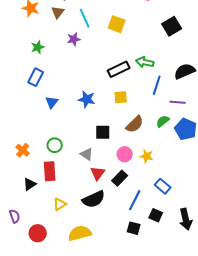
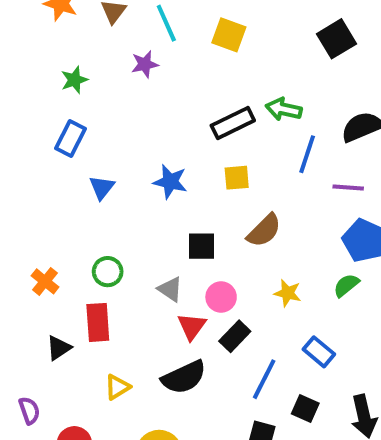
green semicircle: (163, 121) -> (346, 285), moved
pink circle: (125, 154) -> (221, 297), moved

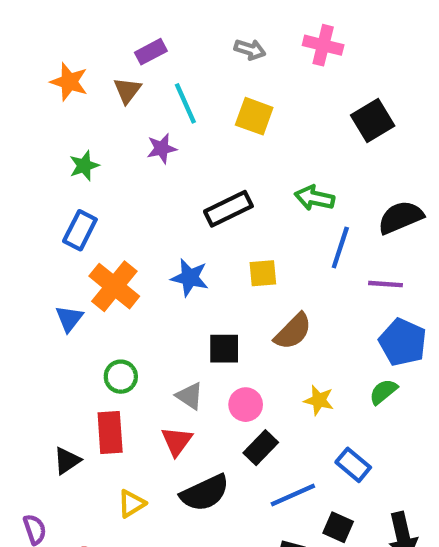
black rectangle: (233, 123) -> (228, 209), moved
blue triangle: (102, 187) -> (69, 319), moved
orange cross: (45, 281) -> (114, 286), moved, size x1.6
red triangle: (192, 326) -> (177, 441), moved
blue line: (264, 379) -> (293, 495), turned 39

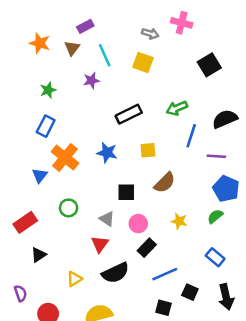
gray arrow: (250, 49) -> (150, 34), moved
green arrow: (314, 198) -> (177, 108), turned -35
red rectangle: (110, 433) -> (25, 222), moved, turned 60
blue rectangle: (353, 465) -> (215, 257), moved

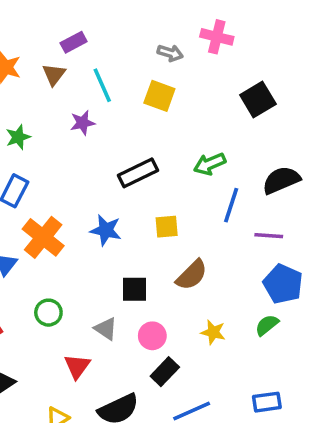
red triangle: (100, 244) -> (77, 366), moved
blue rectangle: (215, 257) -> (267, 402), moved, turned -48

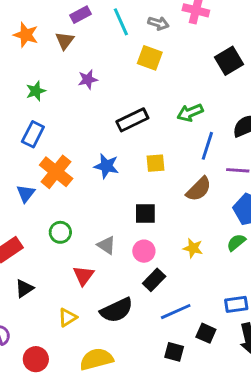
cyan line: (102, 85) -> (121, 22), moved
brown semicircle: (192, 275) -> (199, 189), moved
black square: (134, 289) -> (145, 214), moved

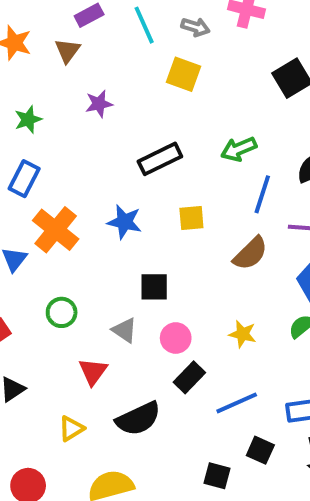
black square: (145, 214) -> (154, 287), moved
blue line: (176, 312) -> (237, 403), moved

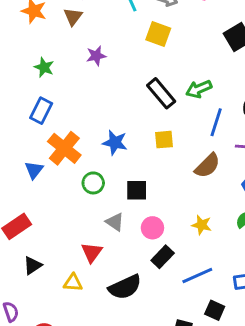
green star: (28, 120) -> (44, 67), turned -30
black rectangle: (160, 159) -> (161, 93), moved, turned 76
green circle: (62, 312) -> (93, 183), moved
yellow triangle: (71, 429) -> (73, 283), moved, turned 36

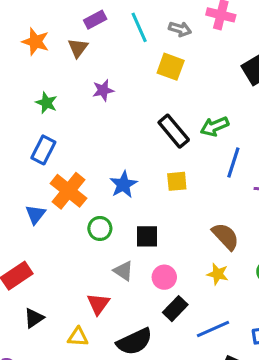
blue star: (115, 142) -> (123, 185), turned 30
brown semicircle: (207, 166) -> (226, 236), moved, turned -88

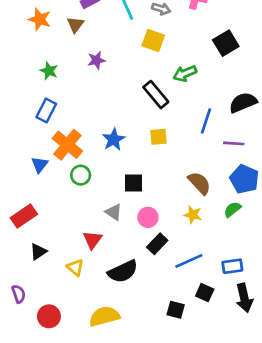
green arrow: (215, 126) -> (185, 73), moved
green circle: (100, 228) -> (81, 175), moved
yellow triangle: (78, 337) -> (75, 268), turned 36

